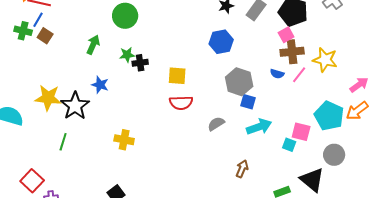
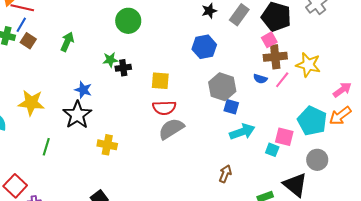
green circle: (125, 16) -> (128, 21), moved
green arrow: (93, 45) -> (67, 42), moved
black star: (75, 106) -> (77, 115), moved
gray semicircle: (216, 124) -> (171, 129), moved, size x1.5

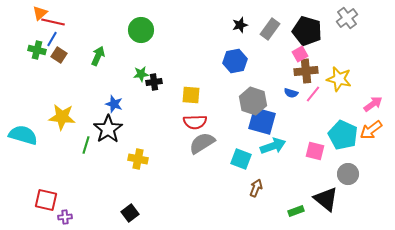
green circle: (128, 21) -> (141, 30), moved
blue square: (231, 107) -> (262, 121), size x1.8
green line: (46, 147) -> (86, 145), moved
cyan square: (272, 150) -> (241, 159), moved, size x1.5
red square: (15, 186) -> (46, 200), turned -30

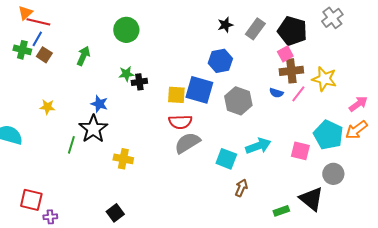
yellow star: (62, 117) -> (47, 107), moved, size x0.6
blue square: (262, 121) -> (199, 90), moved

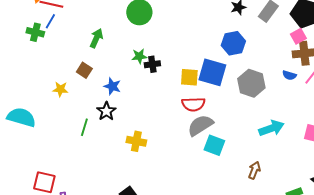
brown square: (44, 55) -> (84, 70), moved
black star: (93, 129) -> (106, 111), size x0.7
cyan square: (226, 159) -> (214, 145), moved

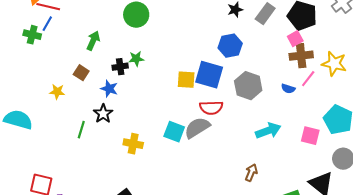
black cross: (152, 64) -> (120, 67), moved
blue semicircle: (289, 75) -> (288, 89), moved
red semicircle: (193, 104) -> (211, 108), moved
cyan square: (214, 145) -> (174, 132), moved

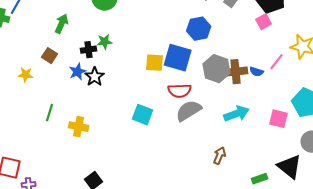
brown cross: (301, 56) -> (236, 72), moved
blue star: (109, 89) -> (78, 72), turned 30
black star: (103, 114) -> (95, 77), moved
gray semicircle: (197, 128) -> (189, 111), moved
yellow cross: (133, 144) -> (79, 127), moved

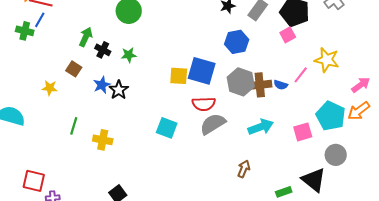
blue hexagon: (199, 29) -> (237, 42), moved
black cross: (89, 50) -> (103, 50), moved, turned 35
pink square: (279, 119) -> (303, 132), turned -30

